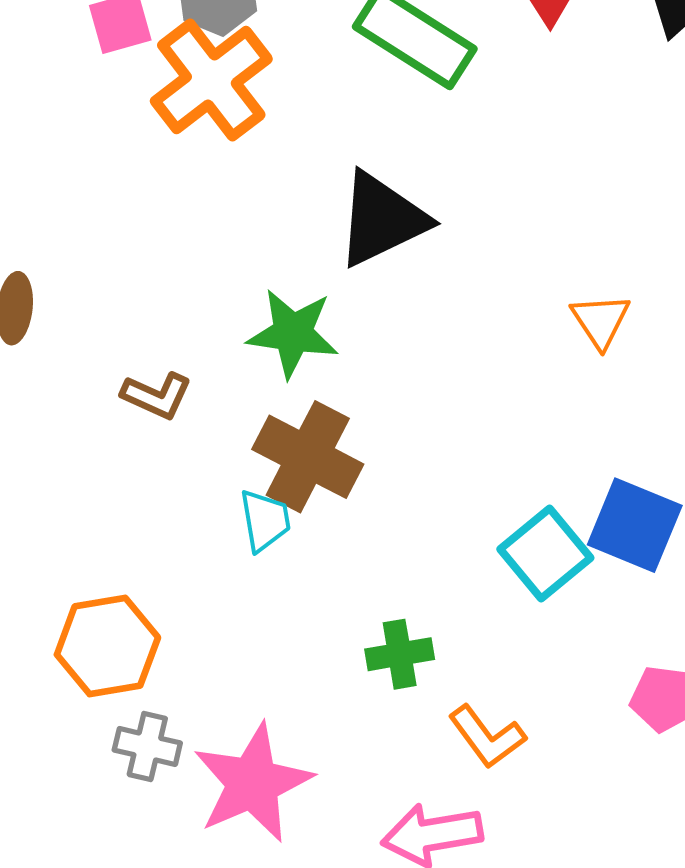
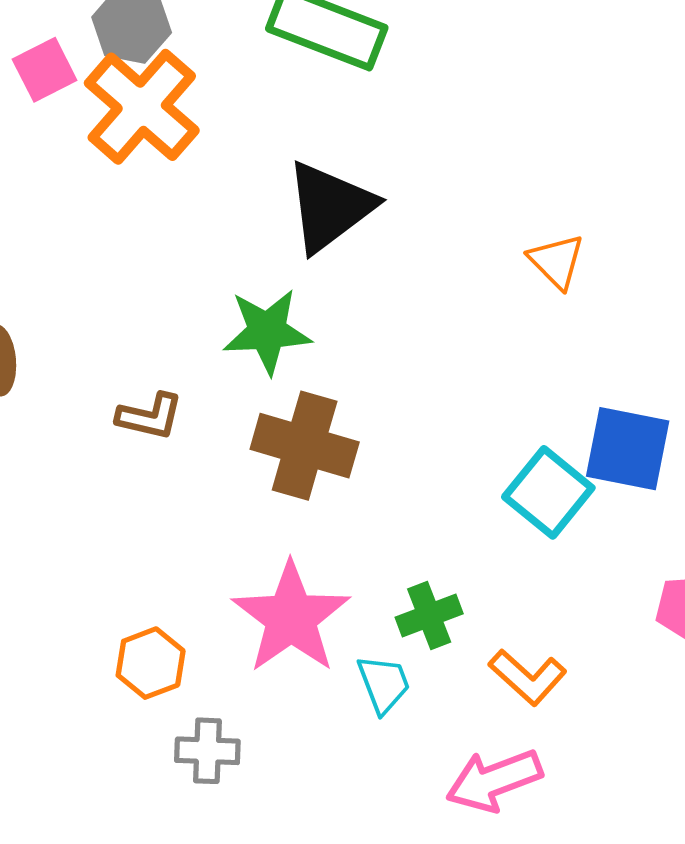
cyan trapezoid: (265, 520) -> (384, 684), moved
orange hexagon: (107, 646) -> (151, 663), size x0.7
pink star: (253, 783) -> (291, 618), moved

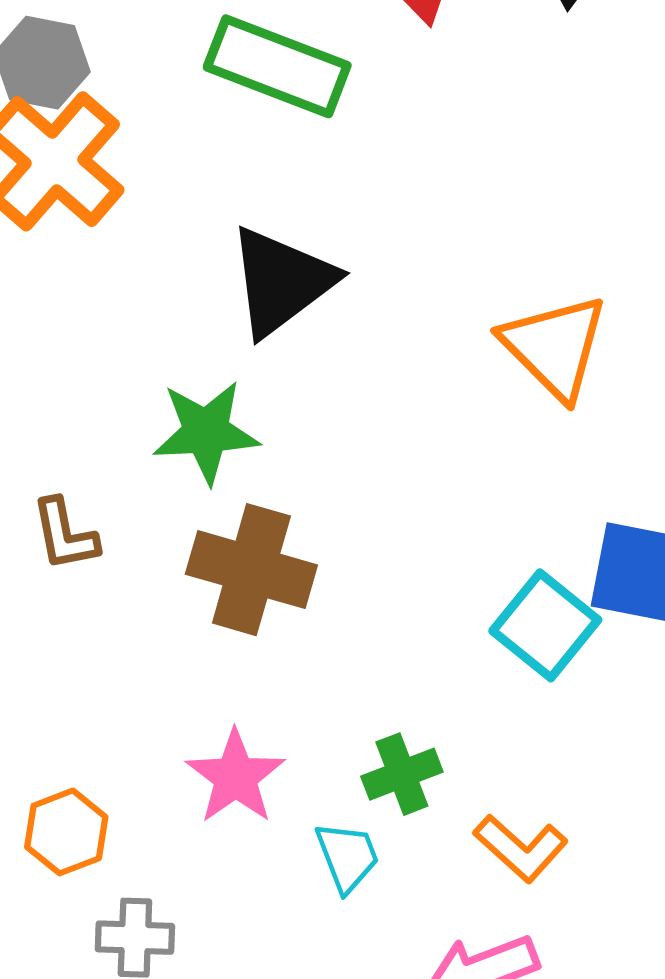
orange triangle: (556, 261) -> (555, 347), size x1.6
brown L-shape: (150, 416) -> (65, 535), turned 66
pink star: (291, 618) -> (235, 777), size x0.7

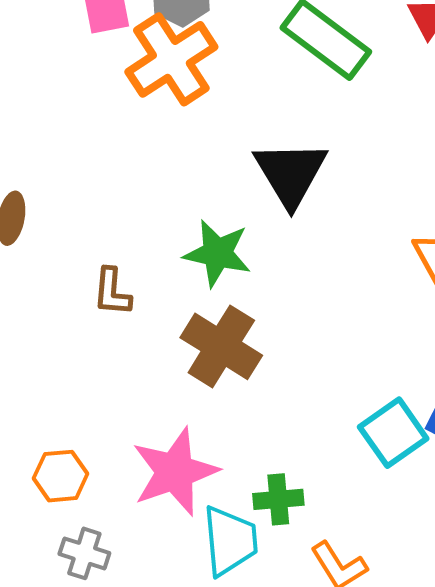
black triangle: (281, 281) -> (291, 173), turned -40
pink star: (235, 777) -> (175, 472), size x1.4
cyan trapezoid: (347, 857) -> (230, 541), size x1.5

